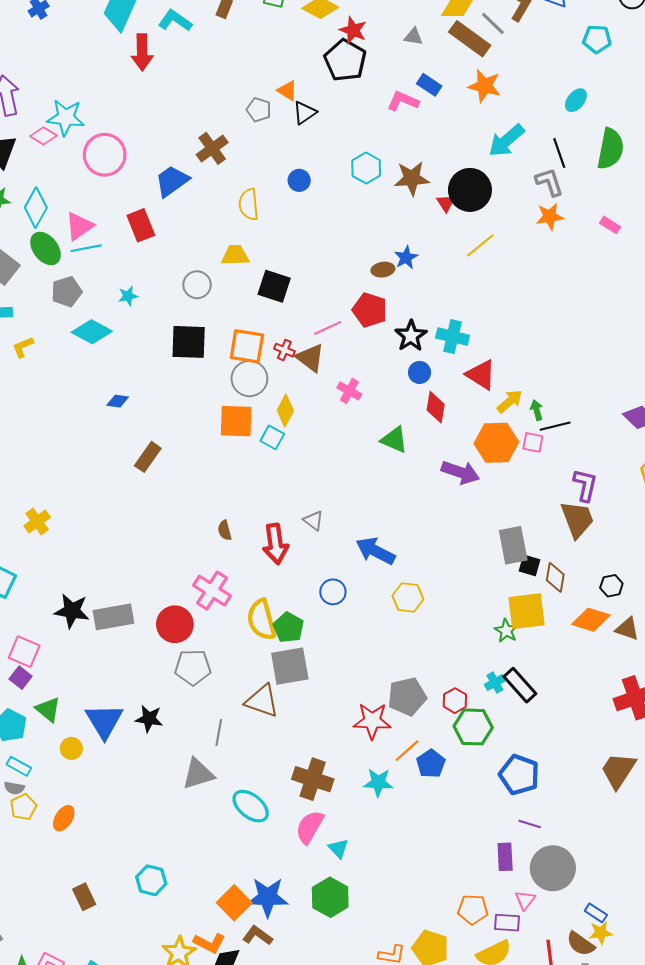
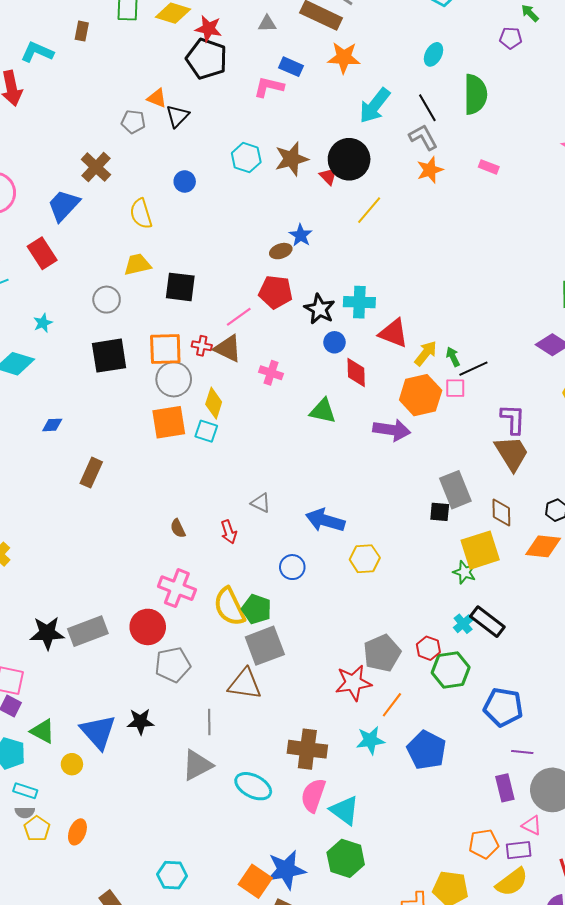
red arrow: (275, 544) -> (229, 532), size x0.6
black square: (529, 565) -> (440, 512), moved
blue pentagon: (431, 764) -> (426, 750), moved, size x1.4
cyan triangle: (338, 848) -> (345, 810), size x1.5
pink triangle: (525, 900) -> (532, 825), turned -30

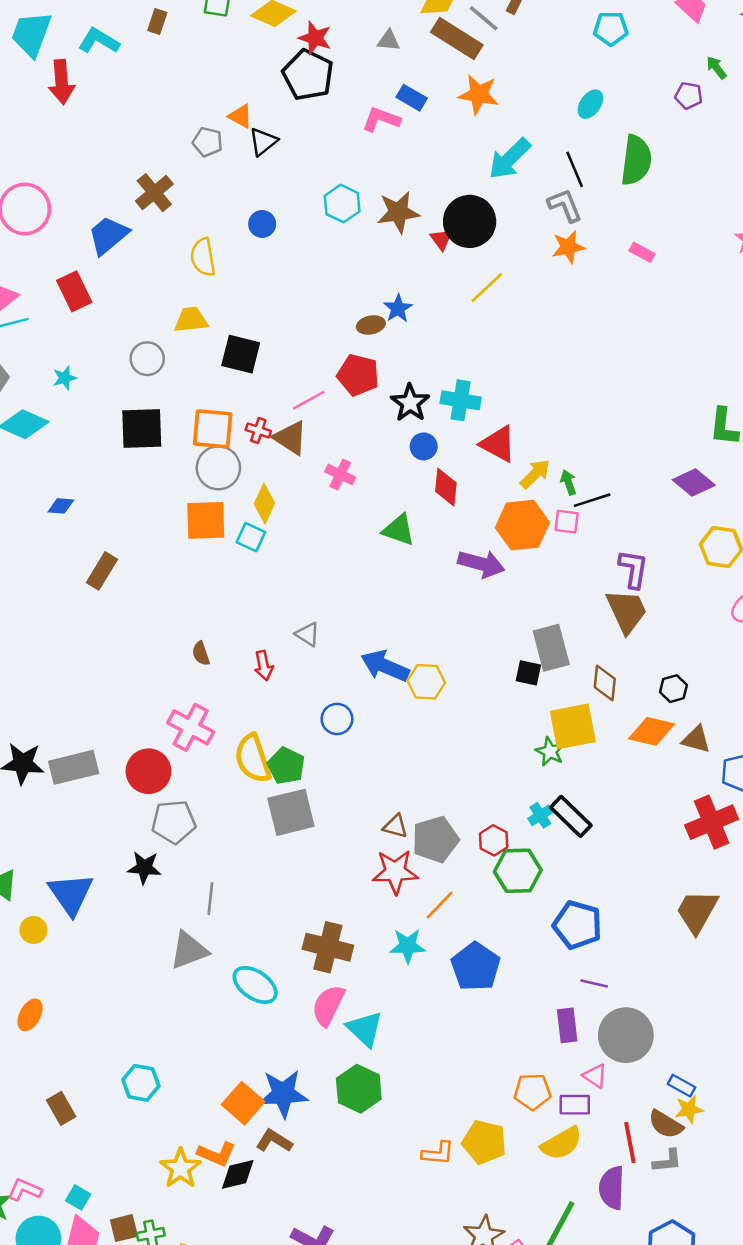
yellow hexagon: (365, 559) -> (426, 682), moved
brown triangle: (245, 684) -> (395, 826), moved, size x0.6
black star: (140, 722) -> (144, 868), moved

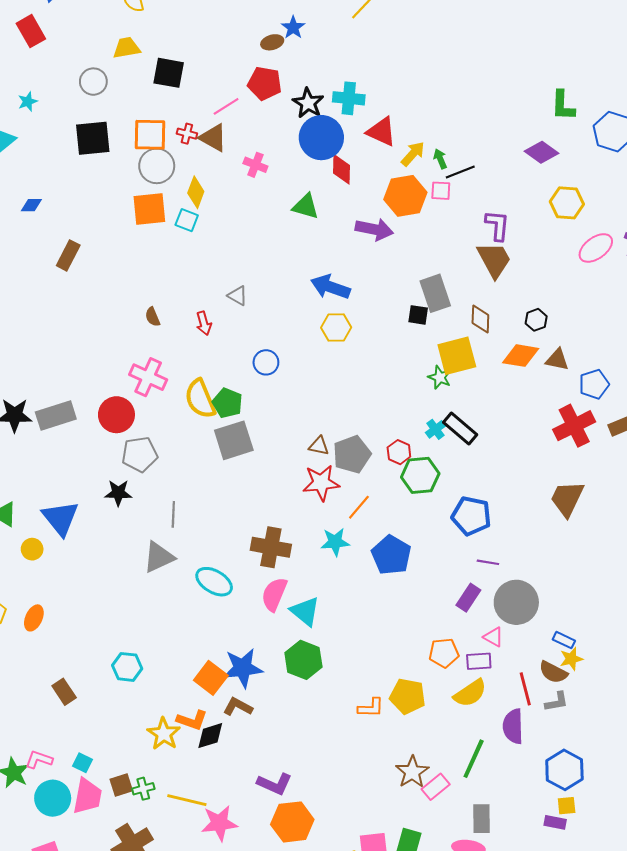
blue circle: (424, 446) -> (321, 138), size x2.0
blue arrow: (385, 666) -> (330, 287), moved
purple rectangle: (567, 1025) -> (468, 598), turned 44

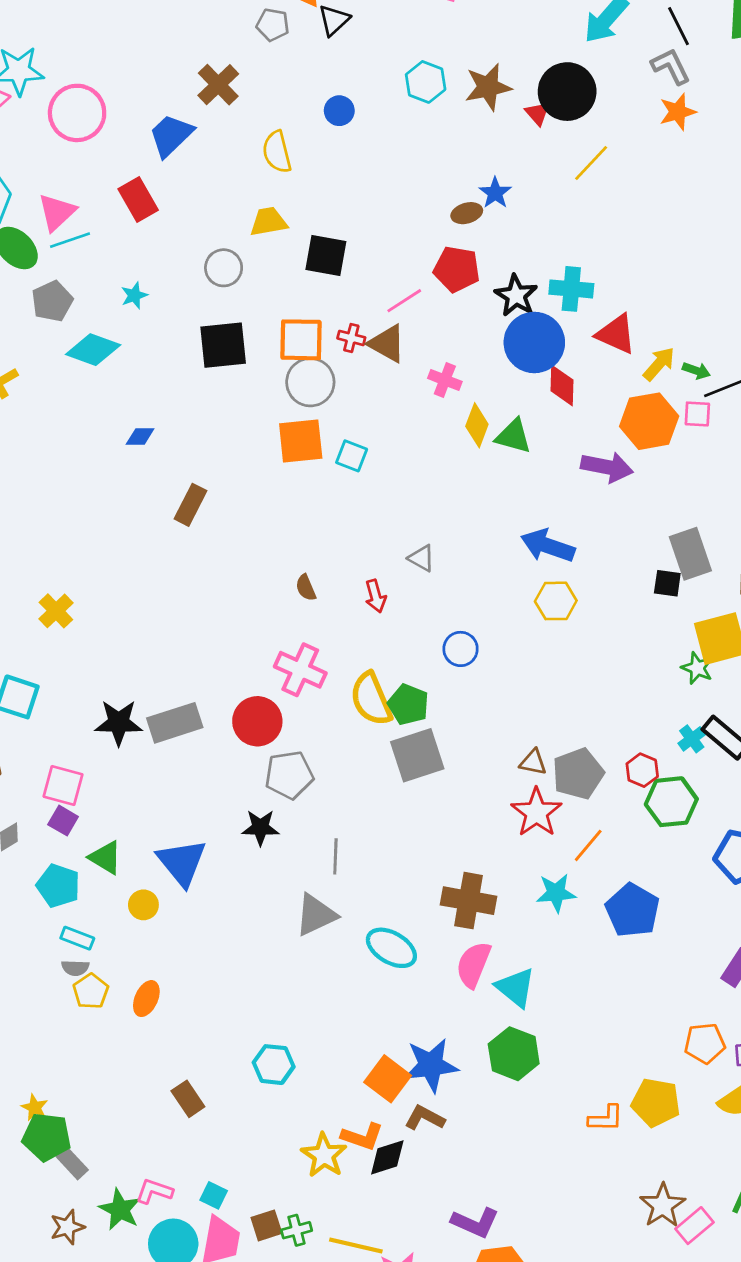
green arrow: (440, 159) -> (696, 371), turned 132
yellow diamond: (196, 192) -> (477, 425), moved
red star: (321, 483) -> (536, 812), turned -30

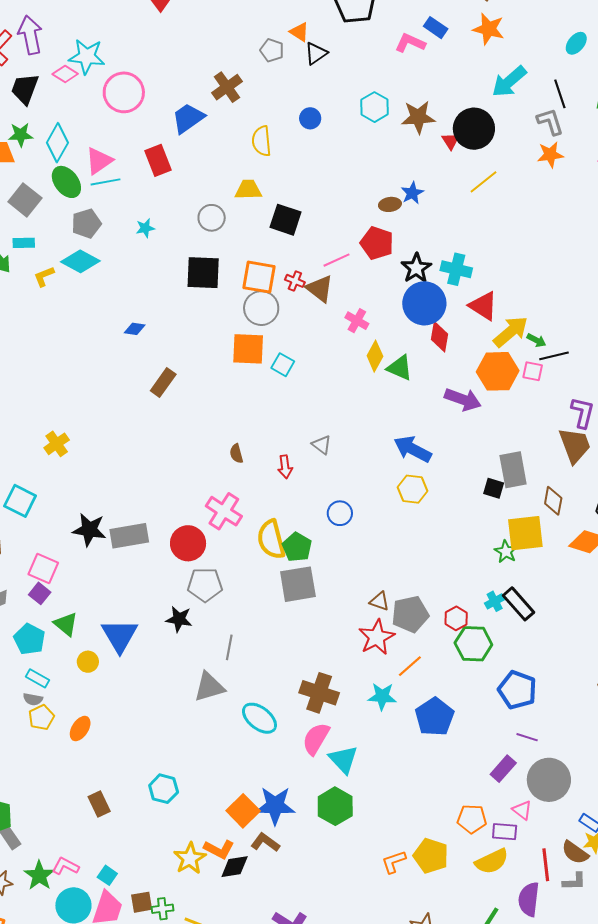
cyan diamond: (93, 350) -> (80, 261), moved
yellow arrow: (659, 364) -> (511, 332), size x1.4
orange L-shape: (606, 1118) -> (394, 862), turned 152

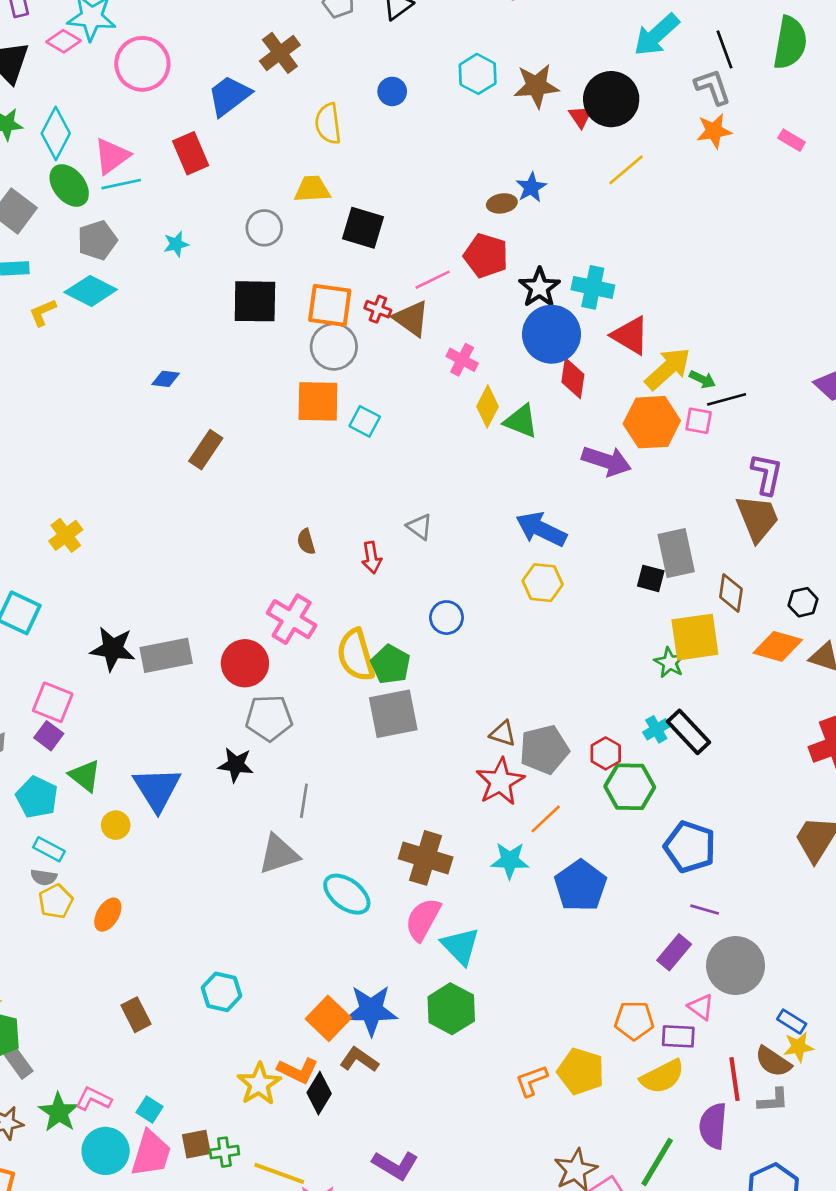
black diamond: (235, 867) -> (319, 1093), turned -48

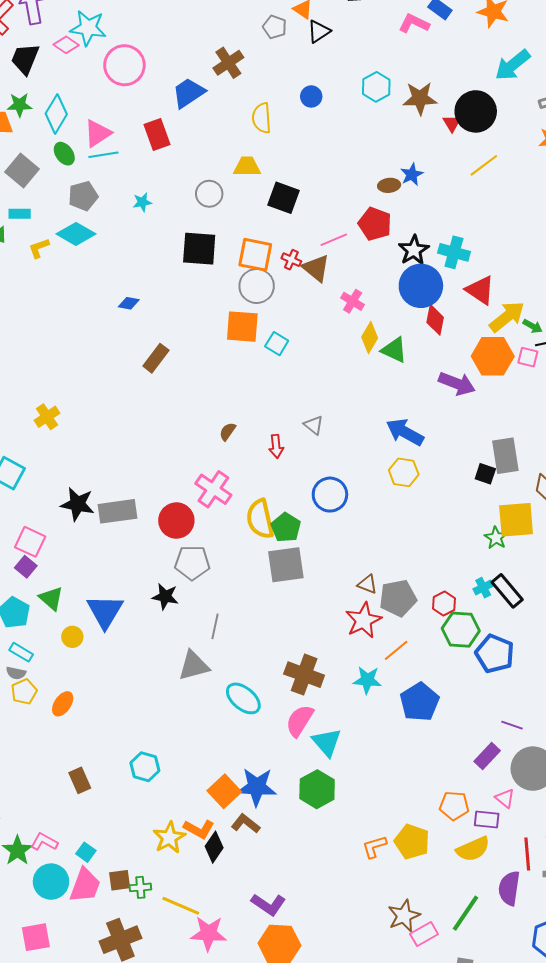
green ellipse: (69, 185) -> (64, 154), size x0.7
brown semicircle: (306, 542) -> (228, 432), turned 48
blue circle: (446, 618) -> (330, 495), size x1.4
blue pentagon: (690, 847) -> (495, 654), moved

